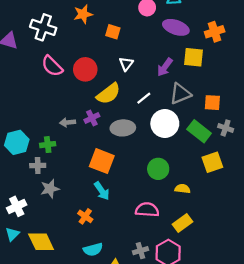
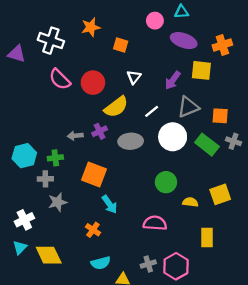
orange square: (102, 161) -> (94, 174), moved
yellow square: (212, 162) -> (220, 194), moved
yellow rectangle: (182, 223) -> (207, 237), moved, turned -54

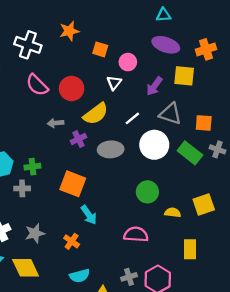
pink circle: (155, 21) -> (128, 62), moved
gray triangle: (188, 107) -> (170, 114), turned 40
gray arrow: (75, 136) -> (55, 123), moved
gray star: (58, 202) -> (35, 233), moved

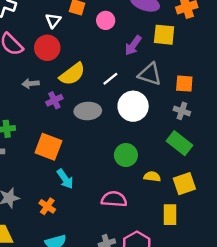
white triangle: (114, 83) -> (53, 20), moved
gray cross: (217, 149) -> (182, 111), moved
green rectangle: (190, 153) -> (180, 143), moved
yellow square: (204, 205) -> (184, 184), moved

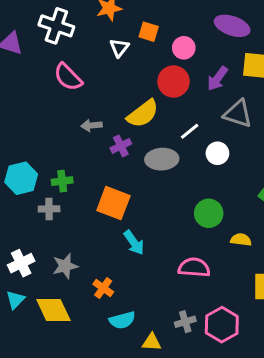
red circle: (47, 48) -> (174, 81), moved
white line: (110, 79) -> (190, 131), moved
white circle: (133, 106) -> (217, 153), size x0.6
orange cross: (47, 206) -> (103, 288), moved

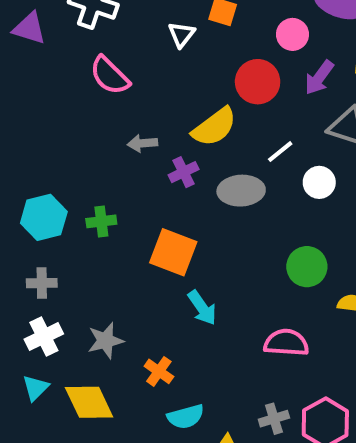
pink circle: (184, 48) -> (292, 34), moved
gray cross: (49, 209) -> (42, 283), moved

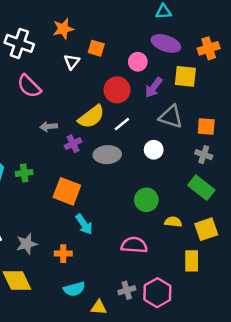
white line: (280, 152) -> (122, 124), moved
orange cross: (159, 371) -> (63, 254), moved, turned -35

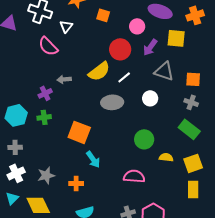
white triangle: (72, 62) -> (66, 26), moved
purple cross: (73, 144) -> (45, 93), moved
yellow rectangle: (192, 261) -> (193, 189), moved

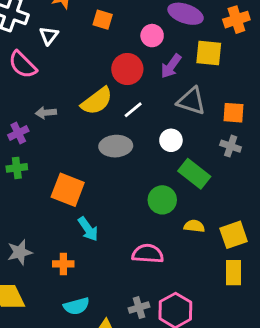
green rectangle: (189, 129) -> (194, 174), moved

